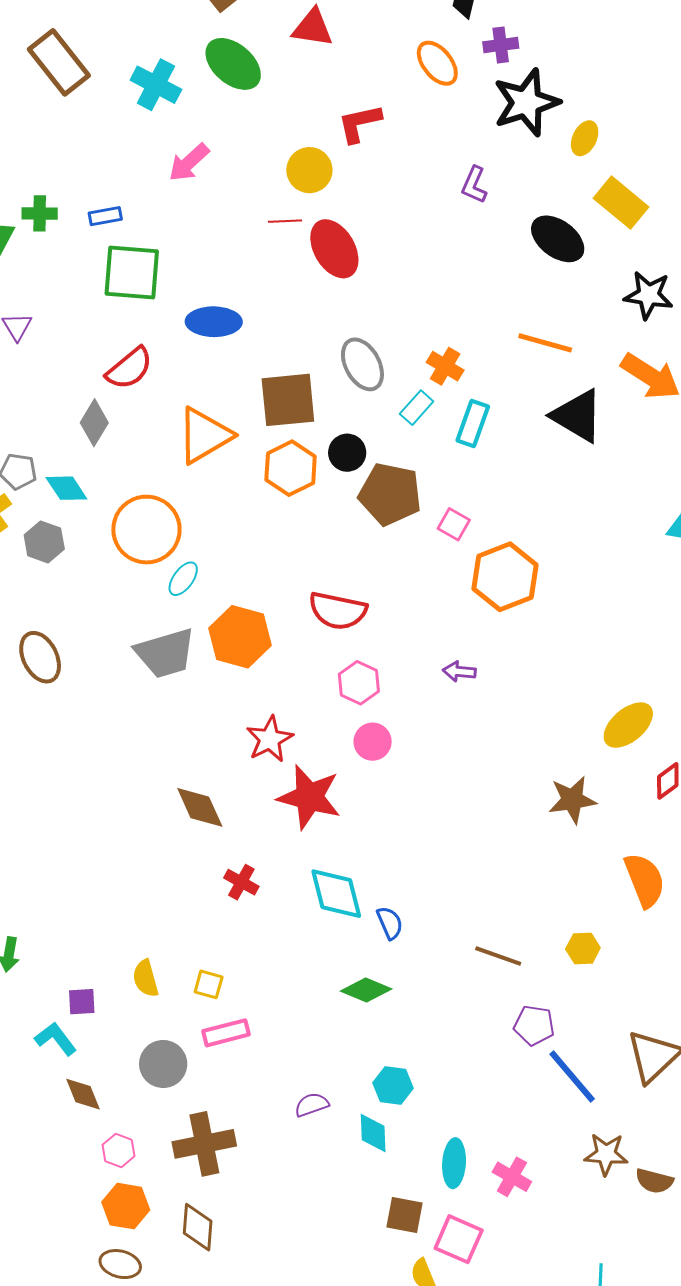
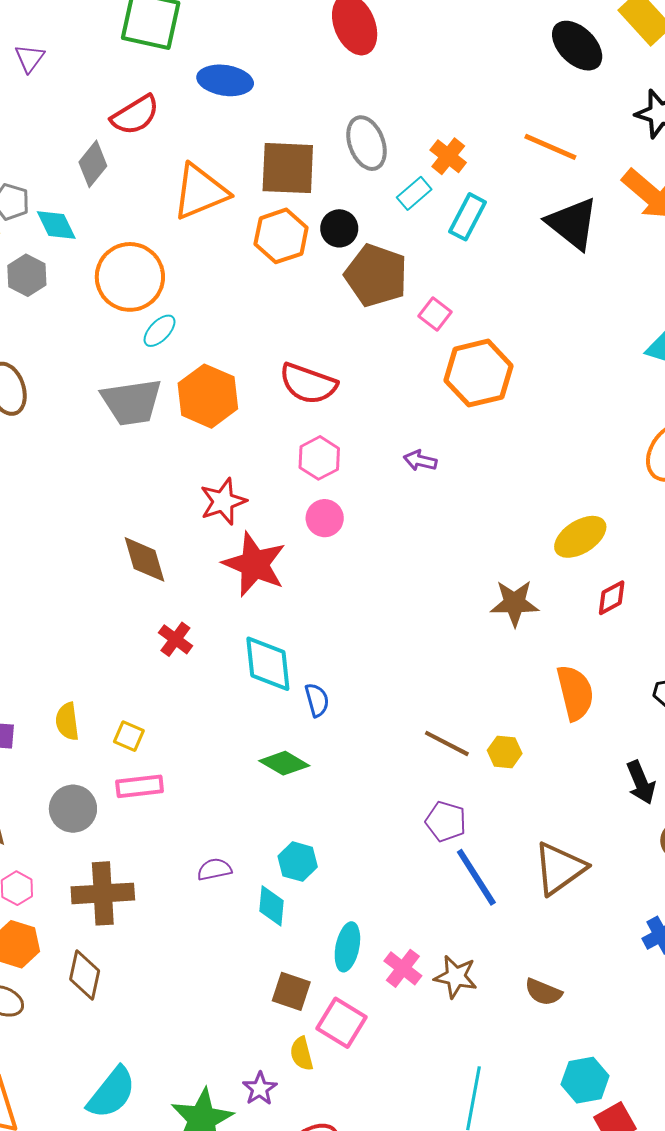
brown line: (498, 956) -> (447, 743), moved
brown star: (606, 1154) -> (456, 977), moved

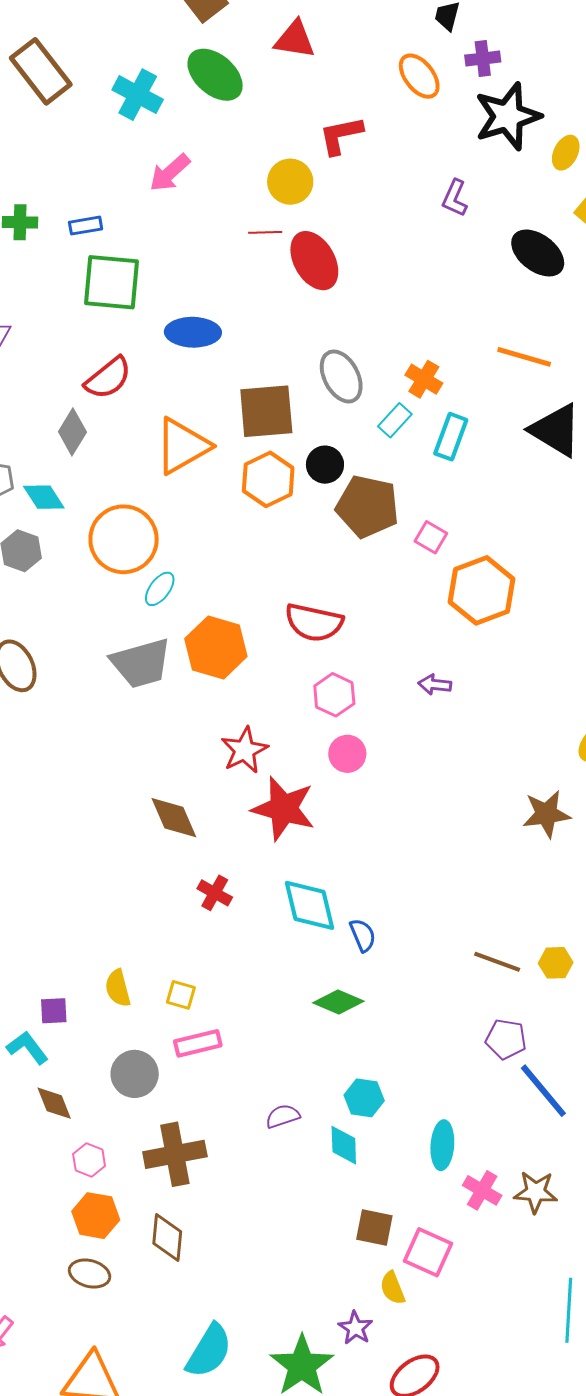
cyan ellipse: (347, 947) -> (442, 1145), moved

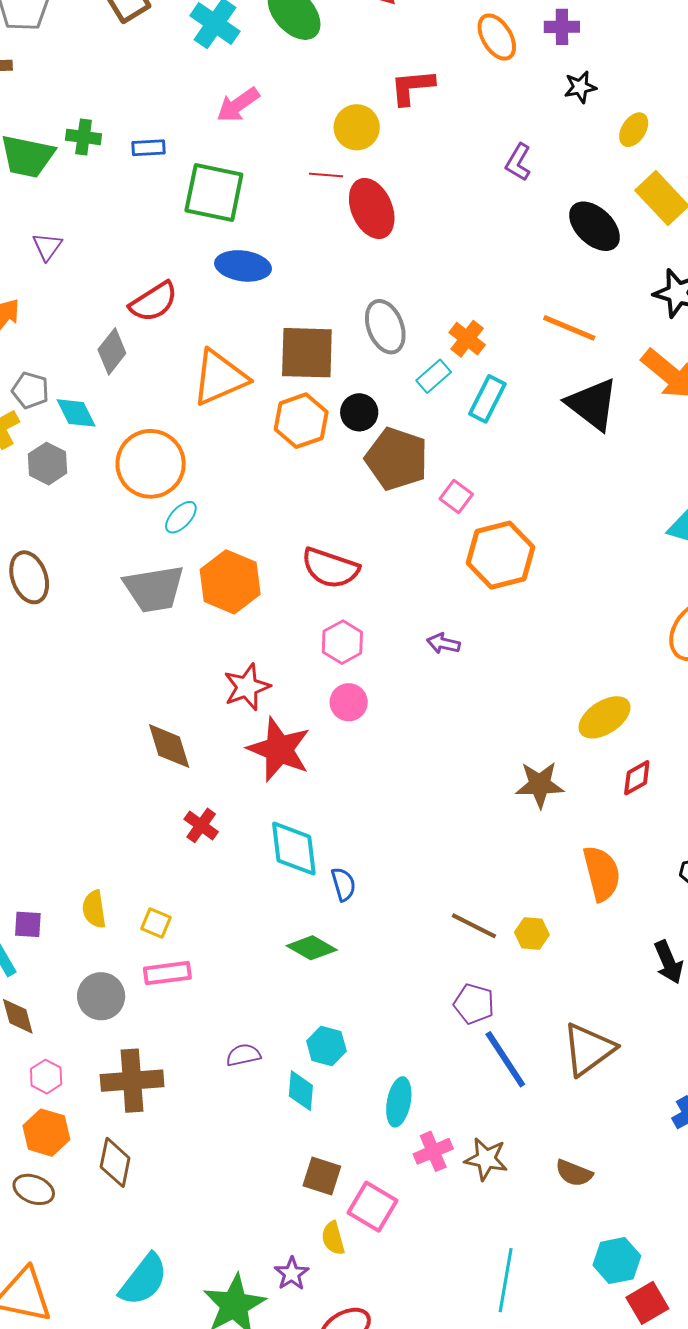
black star: (508, 116) -> (580, 87), size x0.5
green square: (111, 282) -> (214, 193), moved
pink cross: (482, 1190) -> (433, 1151), turned 30

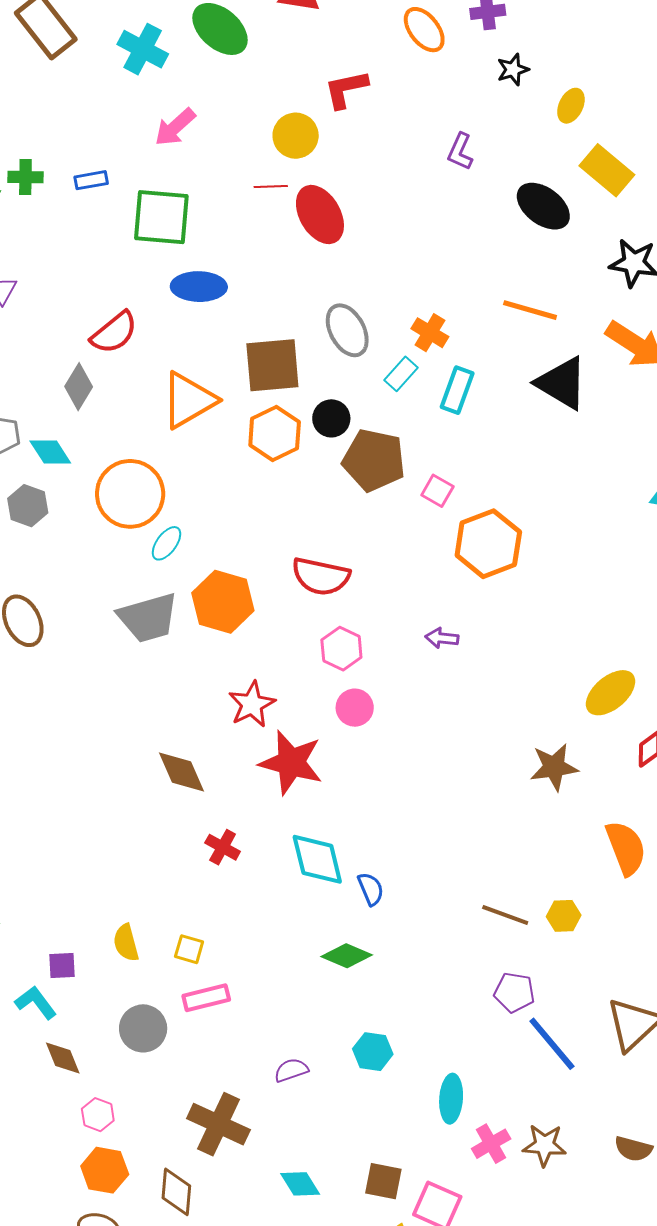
brown cross: (132, 1081) -> (218, 1124), moved, turned 36
cyan diamond: (301, 1091) -> (300, 1184), moved, turned -30

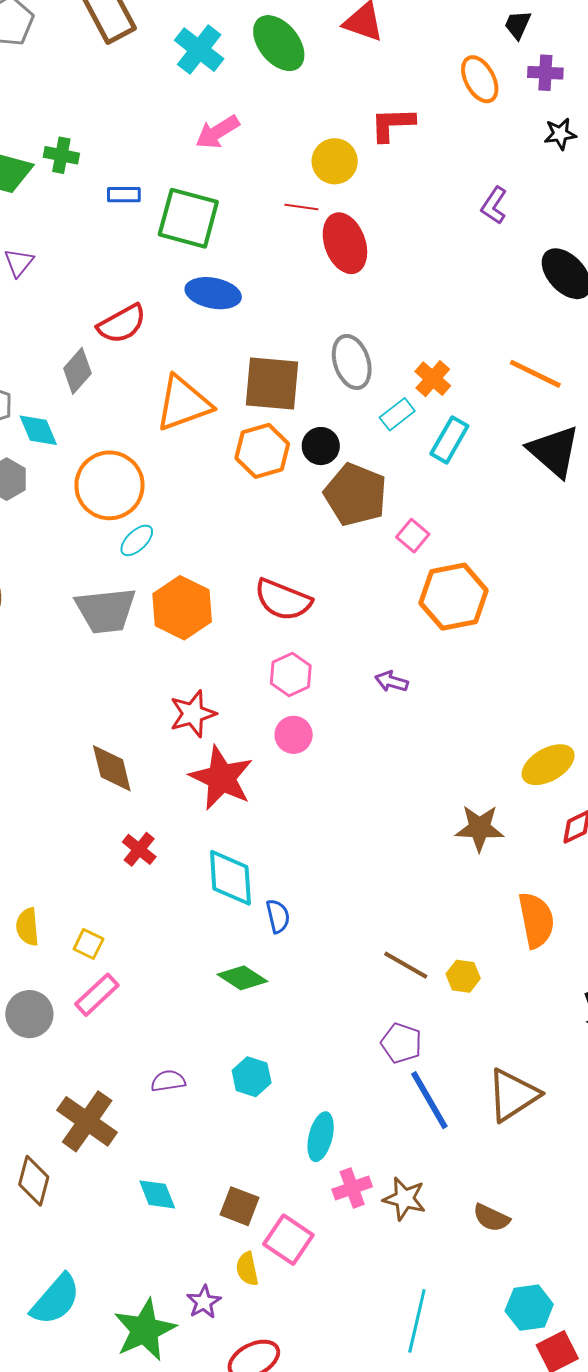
blue rectangle: (91, 180) -> (124, 195), moved
pink rectangle: (206, 998) -> (97, 995), turned -39

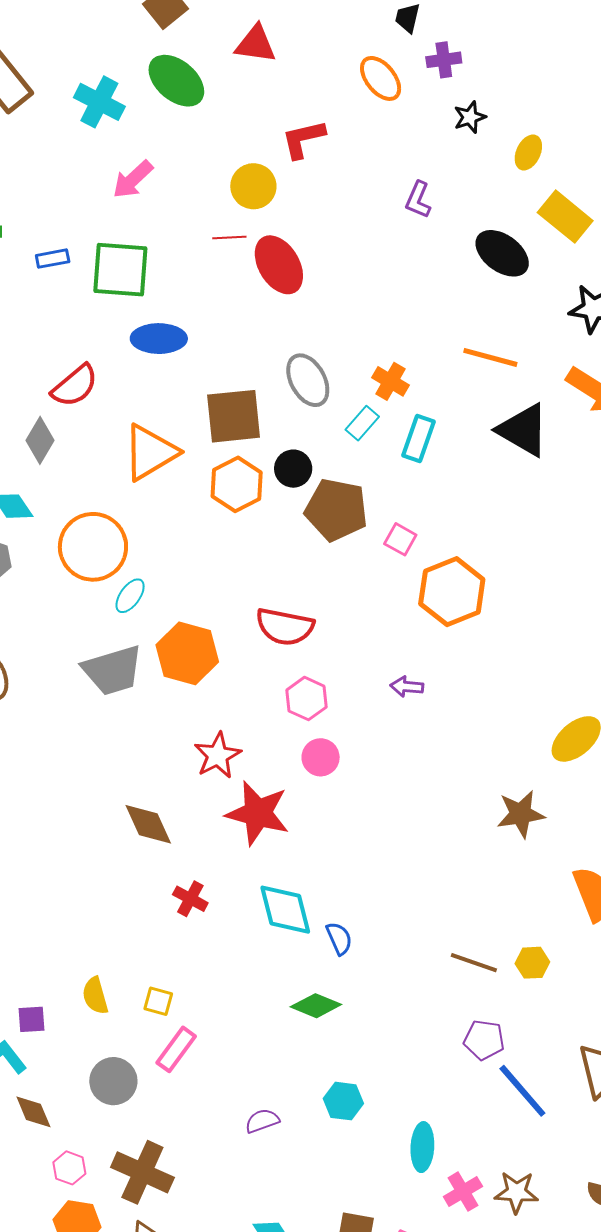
brown cross: (87, 1121) -> (142, 1172), moved

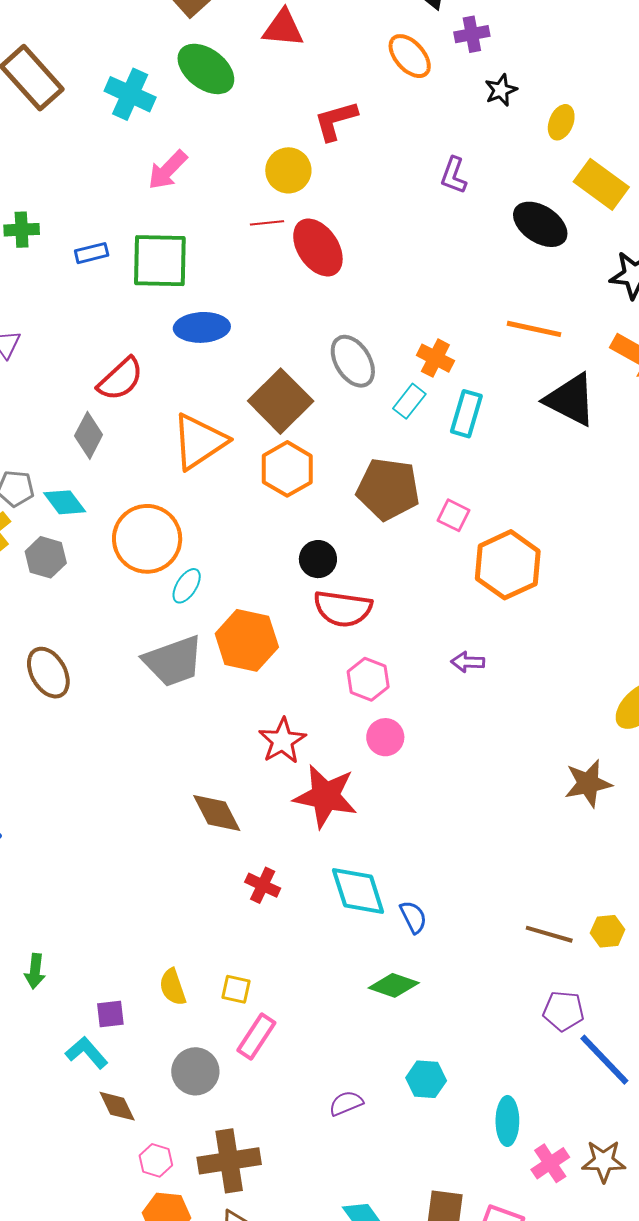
brown square: (234, 416) -> (281, 401), turned -36
black circle: (293, 469) -> (318, 559), moved
brown cross: (142, 1172) -> (229, 1161), turned -30

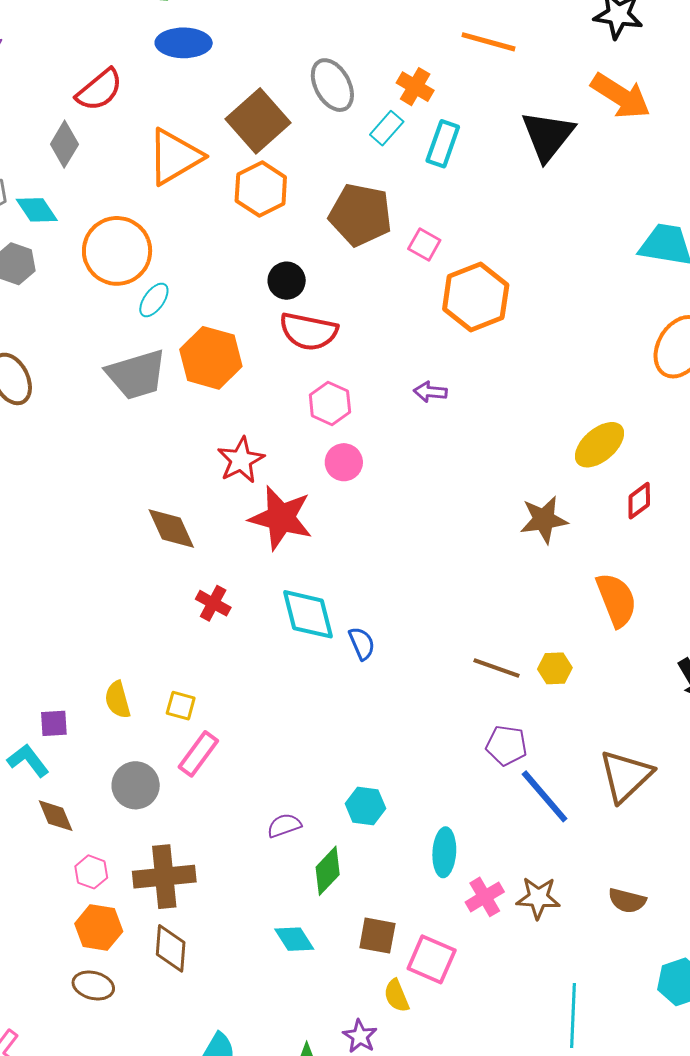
orange line: (534, 329) -> (488, 42), moved
black triangle: (571, 400) -> (548, 136), turned 38
green diamond: (394, 985) -> (328, 871), moved, turned -69

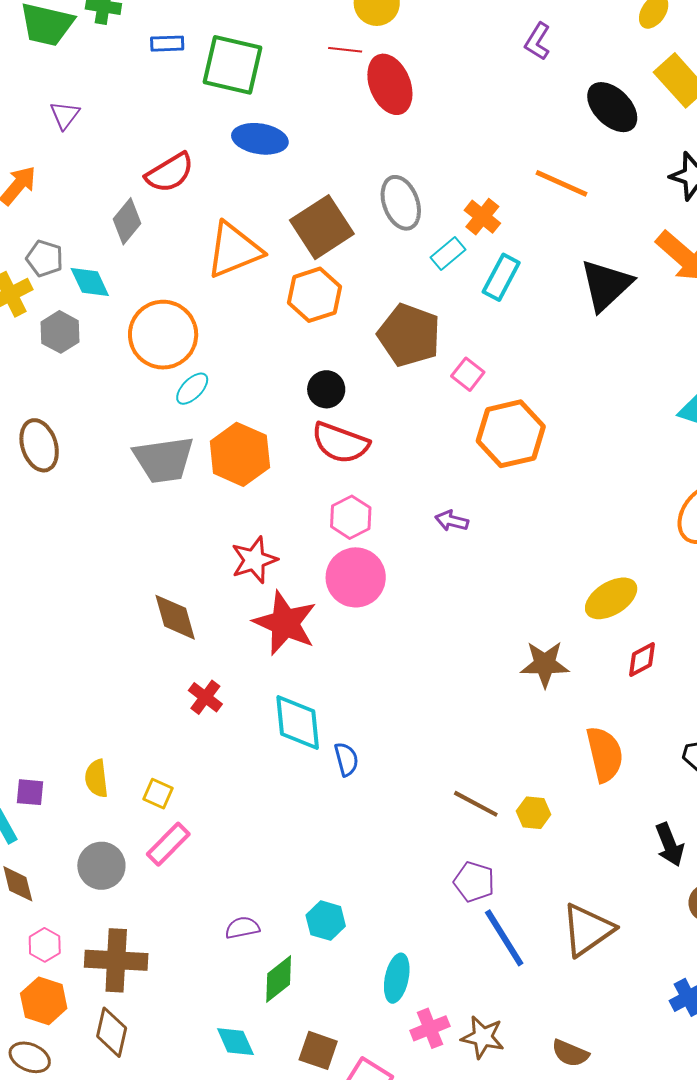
pink circle: (344, 462) -> (356, 577), size x1.6

